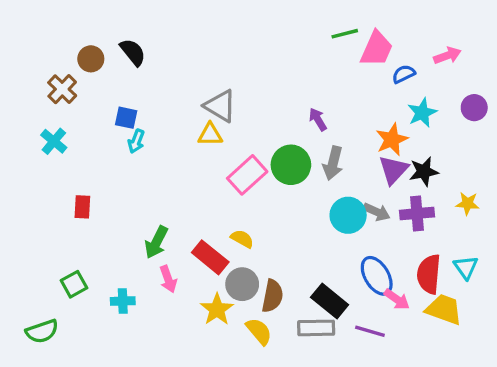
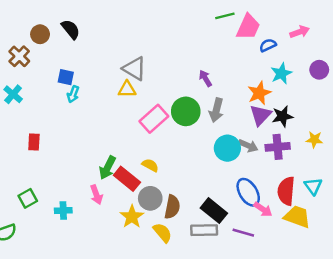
green arrow: (156, 242) -> (107, 168), moved

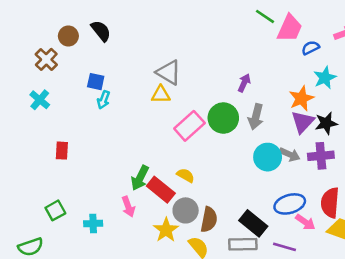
green line: (225, 16) -> (265, 16), turned 48
purple arrow: (205, 78) -> (244, 83), turned 56
blue ellipse: (248, 192) -> (290, 204), turned -76

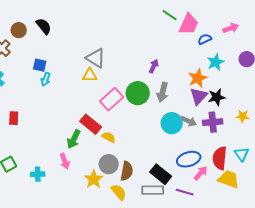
red rectangle: (161, 190) -> (91, 124), moved
pink arrow: (305, 222) -> (201, 173), turned -84

